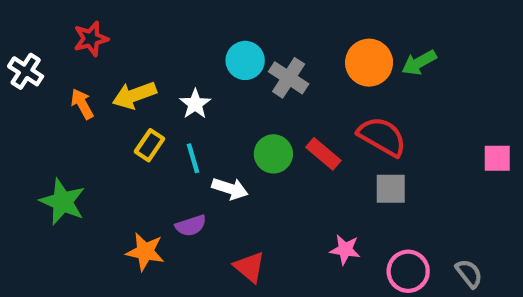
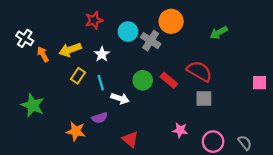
red star: (91, 39) -> (94, 20), moved
orange circle: (369, 63) -> (171, 21), moved
white cross: (26, 71) -> (25, 38), moved

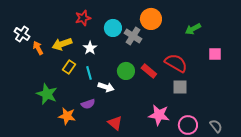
pink square: (260, 83) -> (215, 54), moved
green star: (33, 105) -> (47, 94), moved
pink star: (180, 130) -> (159, 115), size x1.5

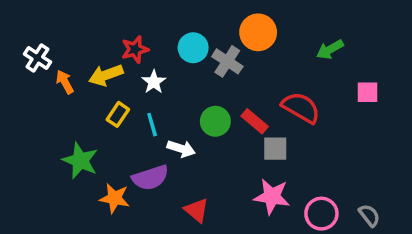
red star: (83, 18) -> (135, 49), moved
gray square: (180, 87) -> (275, 149), moved
purple semicircle: (88, 104) -> (150, 178), size x1.5

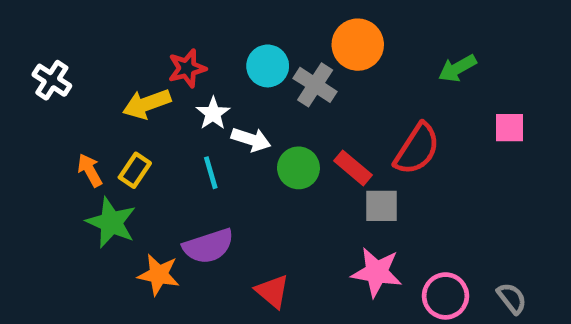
orange arrow: (65, 82) -> (90, 170), moved
red semicircle: (301, 108) -> (417, 149), turned 93
yellow rectangle: (118, 114) -> (135, 170), moved
white arrow: (181, 149) -> (251, 139), moved

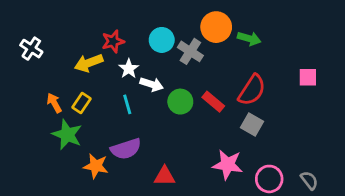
green arrow: (457, 68) -> (249, 39), moved, turned -135
gray square: (381, 206) -> (252, 124), moved, turned 30
red triangle: (272, 291) -> (165, 176), turned -40

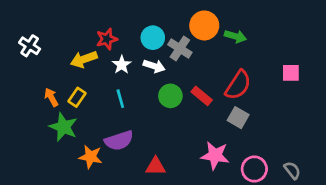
white arrow: (152, 84) -> (154, 66), moved

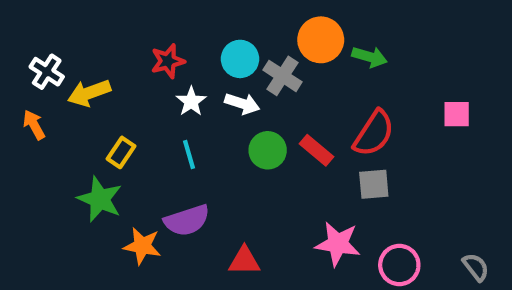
yellow arrow: (84, 59) -> (89, 93), moved
orange arrow: (51, 97) -> (34, 125), moved
gray square: (238, 118) -> (374, 184), turned -35
gray semicircle: (292, 170) -> (476, 267), moved

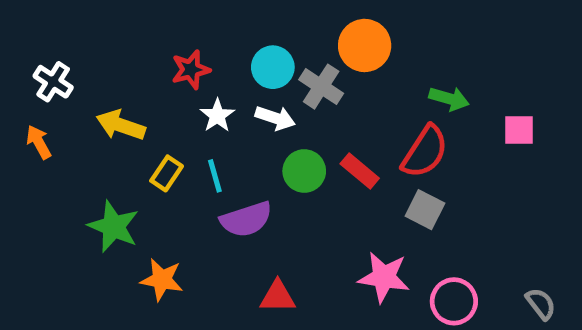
green arrow: (370, 57) -> (449, 99), moved
yellow arrow: (89, 93) -> (121, 125), moved, turned 39
yellow rectangle: (121, 152) -> (167, 173), moved
gray square: (374, 184) -> (425, 210), turned 32
purple semicircle: (187, 220) -> (246, 219), moved

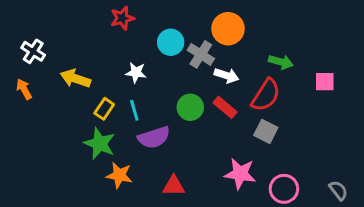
red star: (191, 70) -> (122, 18), moved
white star: (217, 115) -> (136, 73), turned -30
white arrow: (275, 118) -> (227, 76), moved
green star: (113, 227) -> (100, 144), moved
orange star: (162, 280) -> (119, 175), moved

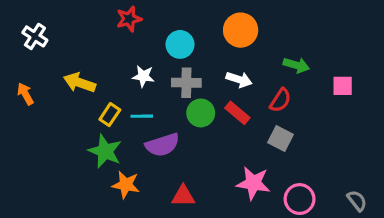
white cross: (33, 51) -> (35, 36), moved
gray cross: (201, 54) -> (186, 83), moved, turned -32
red semicircle: (266, 95) -> (280, 100), size x0.7
cyan line: (134, 110) -> (142, 116), turned -75

